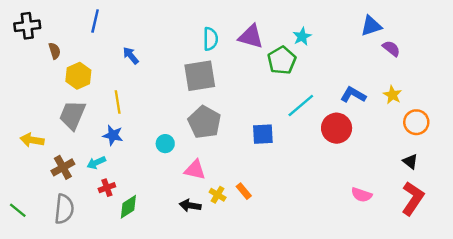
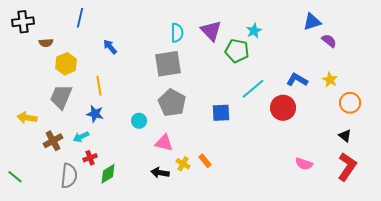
purple triangle: (251, 37) -> (211, 31), turned 30
brown semicircle: (55, 51) -> (46, 43), turned 104
green pentagon: (282, 60) -> (237, 51), turned -30
gray semicircle: (64, 209) -> (69, 176), moved

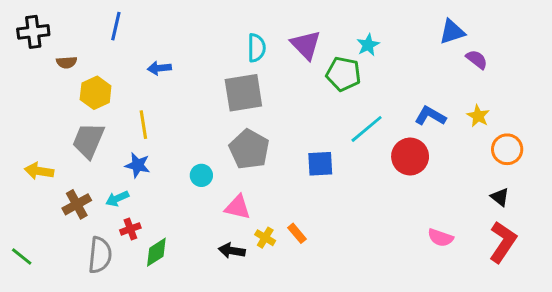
blue arrow: (110, 47) -> (159, 68), turned -56

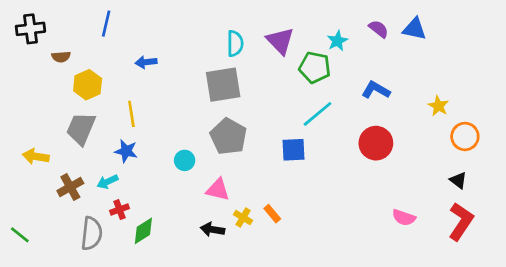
blue triangle: (452, 32) -> (414, 29), turned 30
purple semicircle: (477, 59) -> (379, 29), moved
blue L-shape: (430, 116) -> (376, 90), moved
cyan line: (367, 129) -> (317, 114), moved

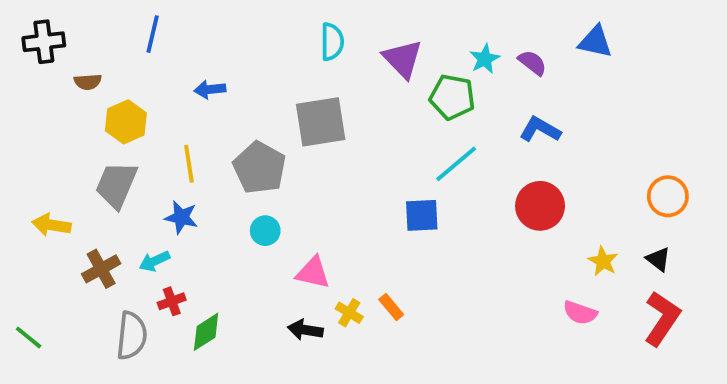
purple semicircle: (379, 29) -> (532, 63), moved
cyan semicircle: (235, 43) -> (332, 42), moved
yellow star: (438, 106) -> (603, 261), moved
gray pentagon: (228, 136) -> (259, 168), moved

